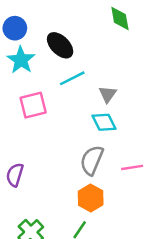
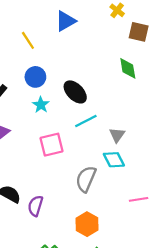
cyan star: (21, 60) -> (41, 105), size x0.7
gray semicircle: (92, 160) -> (86, 179), moved
orange hexagon: (91, 198) -> (87, 224), moved

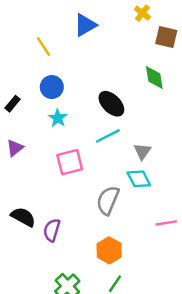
black ellipse: (75, 92) -> (111, 104), moved

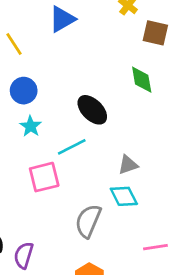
cyan line: (108, 136) -> (72, 147), moved
gray triangle: (142, 151) -> (128, 165), turned 36

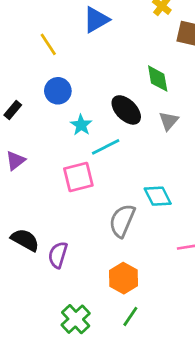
green diamond: (142, 80) -> (158, 79), moved
cyan star: (30, 126) -> (81, 125), moved
gray triangle: (128, 165) -> (169, 121), moved, turned -30

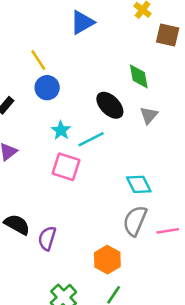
yellow line: (48, 44) -> (38, 60), moved
cyan star: (81, 125) -> (61, 130), moved
pink square: (78, 177) -> (66, 167), turned 32
gray semicircle: (122, 221) -> (135, 221), moved

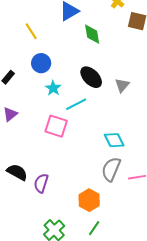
yellow line: (38, 60) -> (31, 31), moved
green diamond: (139, 76) -> (92, 34), moved
cyan star: (61, 130) -> (53, 88), moved

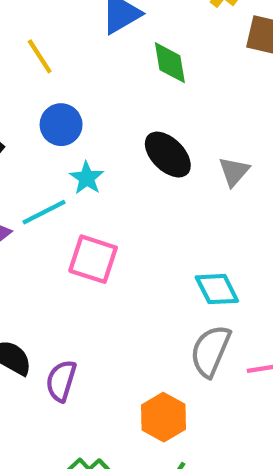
cyan line: (76, 104) -> (44, 212), moved

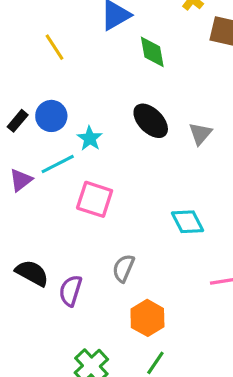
blue circle: (61, 125) -> (51, 116), moved
gray semicircle: (210, 351) -> (123, 268), moved, size x0.7

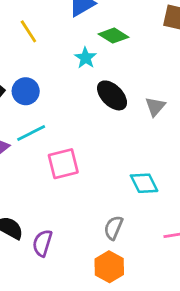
green diamond: (152, 52) -> (113, 36), turned -48
cyan star: (90, 138) -> (86, 58), moved
pink square: (95, 199) -> (63, 164), turned -32
gray semicircle: (123, 268) -> (113, 228), moved

